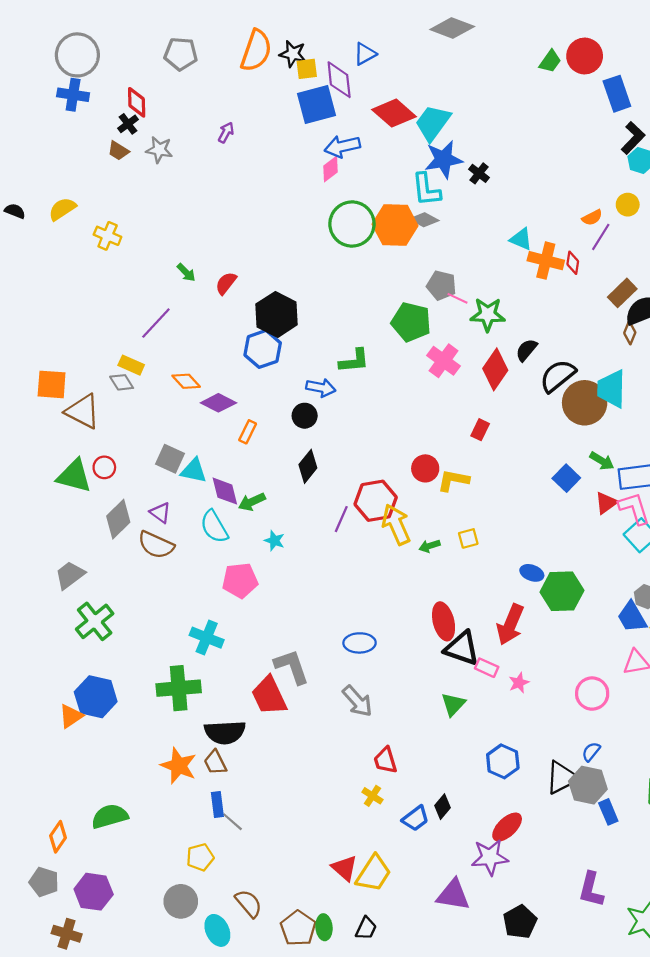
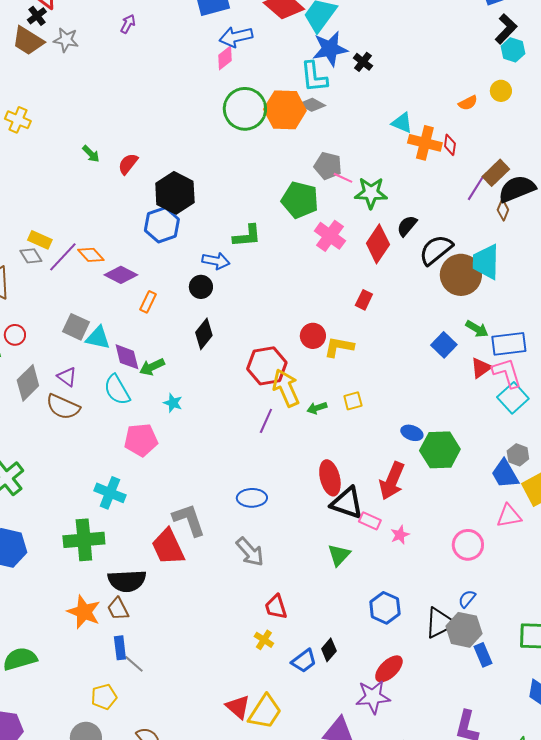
brown trapezoid: (118, 151) -> (28, 41), size x1.6
purple line: (601, 237) -> (476, 188), moved
purple line: (156, 323) -> (63, 257), moved
purple line: (341, 519) -> (266, 421), moved

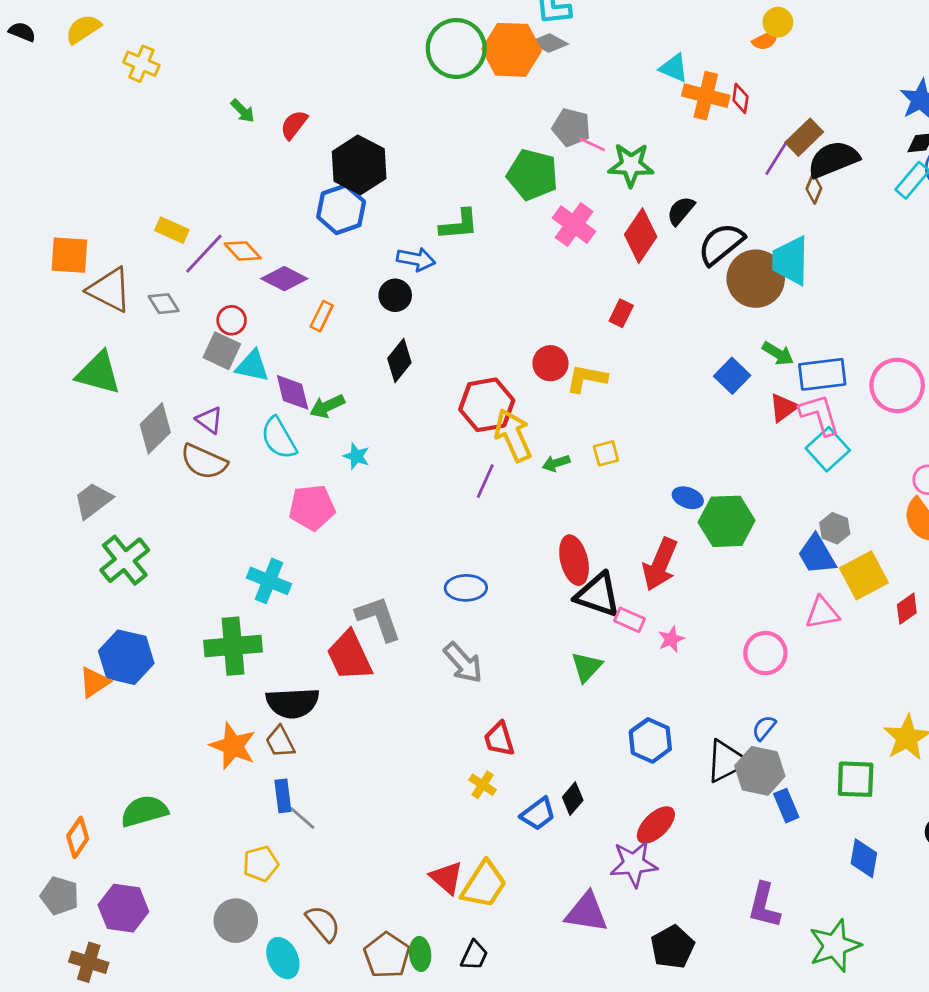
yellow circle: (501, 91) -> (778, 22), moved
gray diamond: (31, 256) -> (164, 304), moved
red circle: (15, 335) -> (232, 320), moved

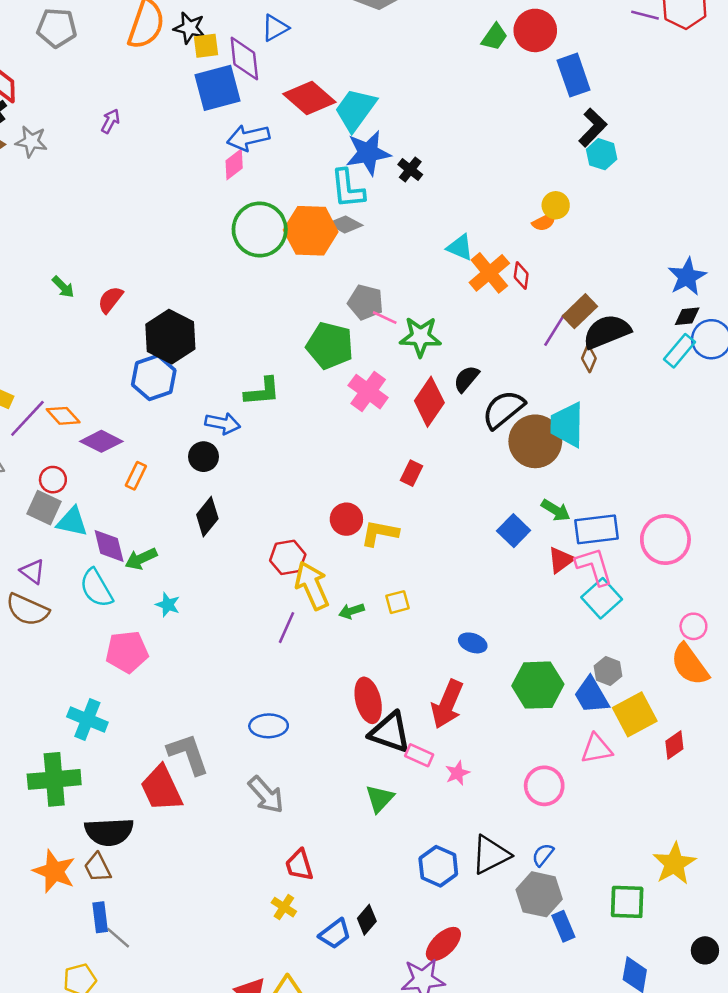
orange cross: (706, 96) -> (489, 273), turned 36
red hexagon: (487, 405) -> (288, 557), size x0.7
green hexagon: (727, 521) -> (538, 685), moved
black triangle: (727, 761) -> (491, 855), moved

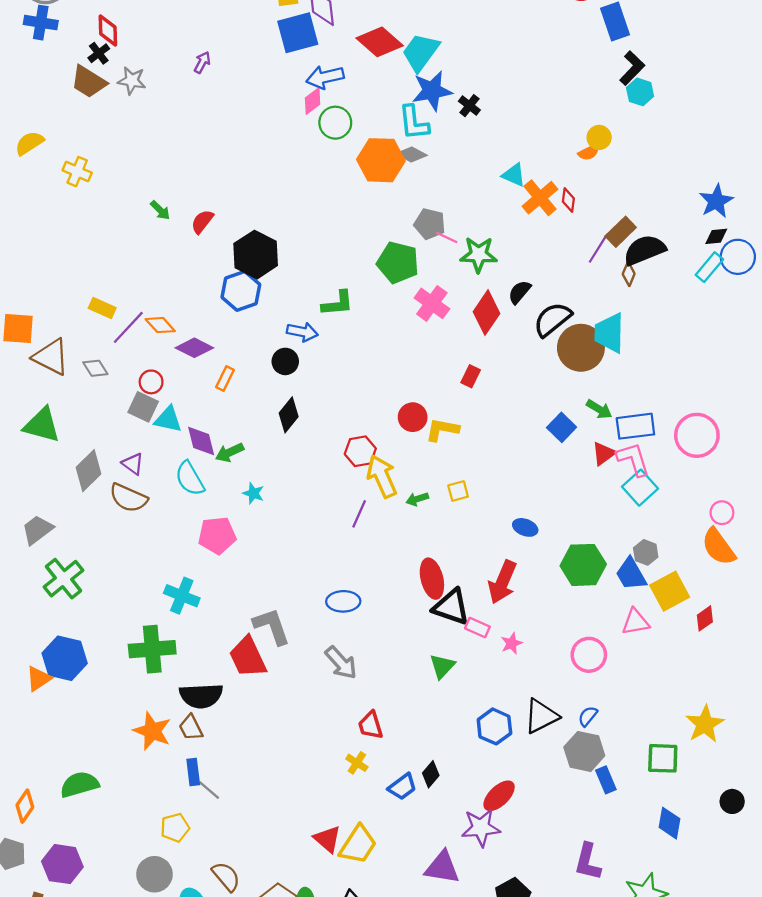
green circle: (260, 229) -> (335, 123), moved, size x0.7

